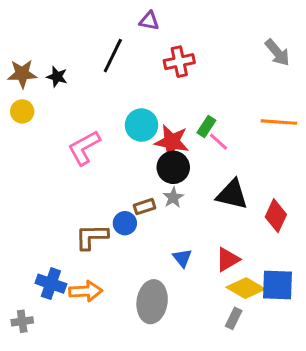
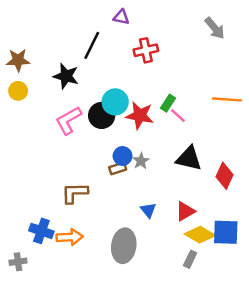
gray arrow: (277, 53) -> (215, 28), moved
black star: (57, 77) -> (66, 76), moved, size x1.5
black circle: (173, 167) -> (102, 115), moved
blue circle: (125, 223) -> (123, 156), moved

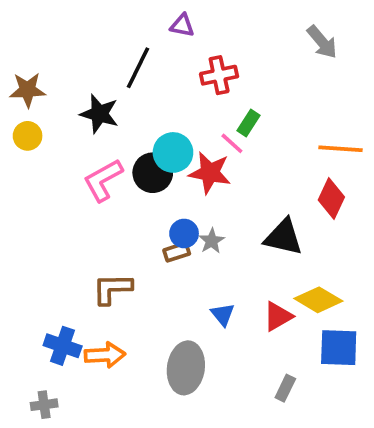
green rectangle: (168, 103) -> (248, 123), moved
pink line: (178, 115) -> (232, 143), moved
red diamond: (225, 176) -> (331, 198), moved
yellow diamond: (200, 235) -> (318, 300), moved
gray cross: (18, 262) -> (44, 405), moved

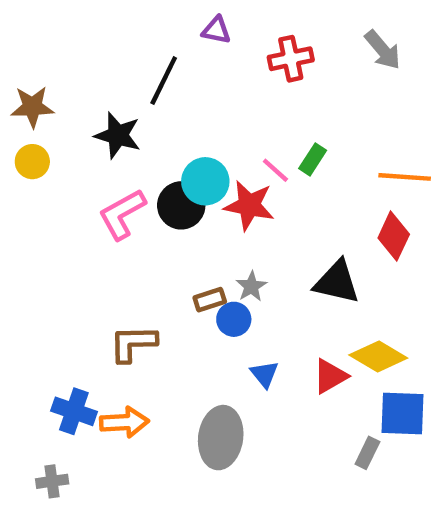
red cross: (219, 75) -> (291, 59), moved
green rectangle: (248, 123) -> (313, 159), moved
blue circle: (184, 233) -> (234, 319), moved
gray rectangle: (285, 388) -> (367, 453), moved

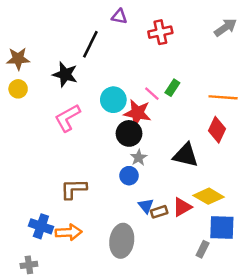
gray arrow: (383, 50) -> (225, 27), moved, turned -85
black circle: (181, 205) -> (129, 133), moved
brown rectangle: (210, 300) -> (159, 212), moved

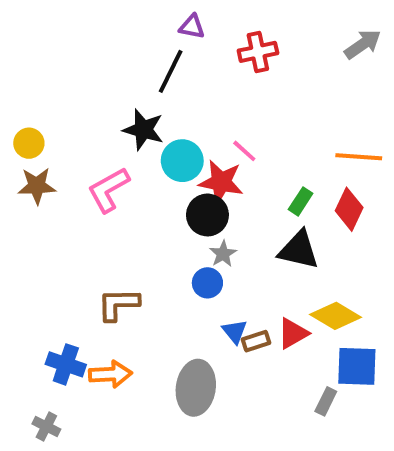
black line: (90, 44) -> (171, 71), moved
brown star: (18, 59) -> (37, 186), moved
black star: (65, 74) -> (143, 130), moved
green rectangle: (172, 88) -> (301, 201), moved
gray cross: (29, 265) -> (46, 427), turned 35

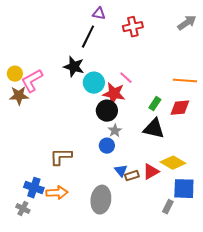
pink L-shape: (108, 190) -> (32, 81), moved
red diamond: (349, 209) -> (180, 108), turned 60
gray cross: (46, 427) -> (23, 209), moved

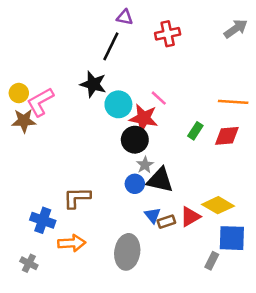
black triangle: (154, 129) -> (160, 180), moved
blue cross: (34, 188) -> (43, 220), moved

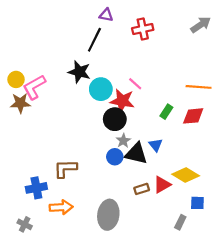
blue triangle: (152, 215) -> (156, 145), moved
blue cross: (43, 220) -> (36, 188), turned -30
blue square: (232, 238) -> (197, 203), size x0.6

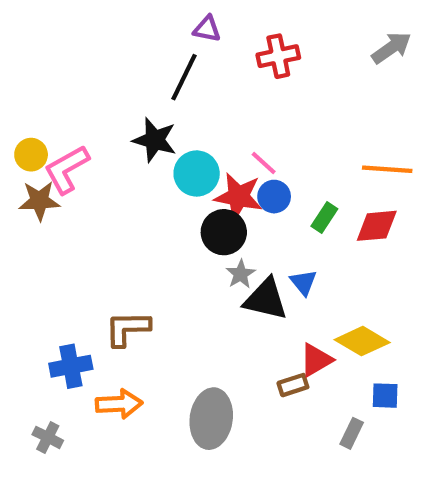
blue circle: (115, 157) -> (274, 197), moved
brown rectangle: (142, 189) -> (293, 385), moved

